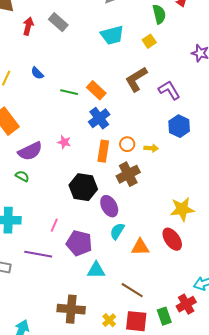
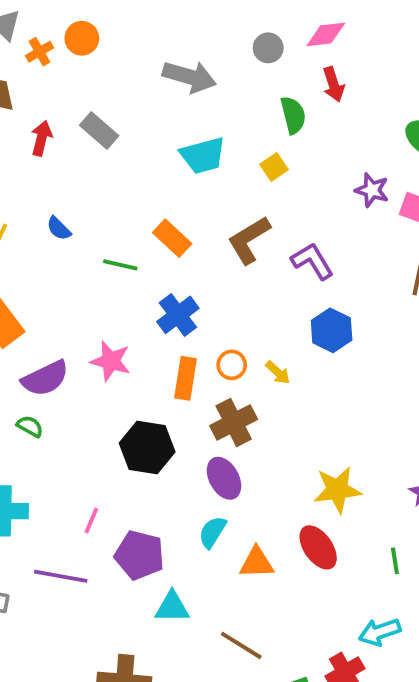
orange rectangle: (96, 90) -> (172, 238), moved
pink star: (64, 142) -> (111, 361), size x1.5
yellow arrow: (151, 148) -> (278, 373), turned 40
purple ellipse: (109, 206) -> (224, 478), moved

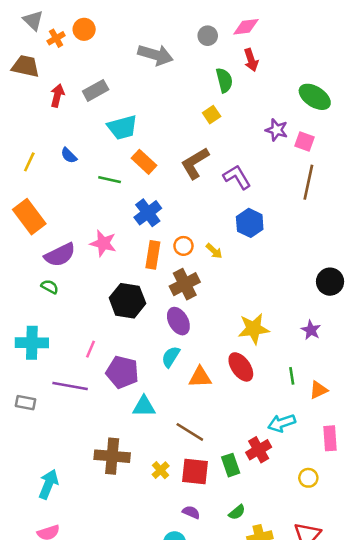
gray rectangle: (99, 130) -> (96, 90), turned -70
cyan trapezoid: (203, 155) -> (122, 127), moved

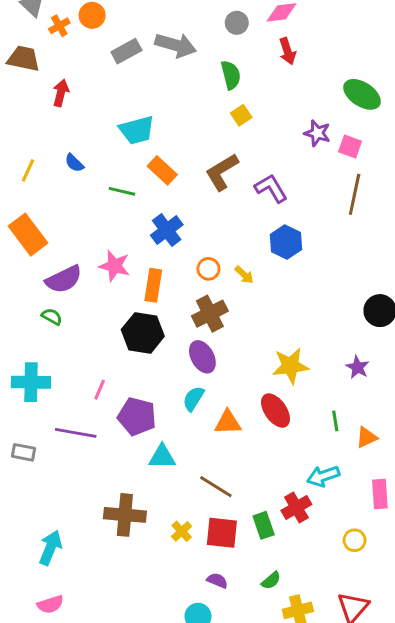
green semicircle: (224, 80) -> (231, 75), moved
gray rectangle: (96, 90) -> (126, 51), moved
orange rectangle: (153, 255) -> (153, 285), moved

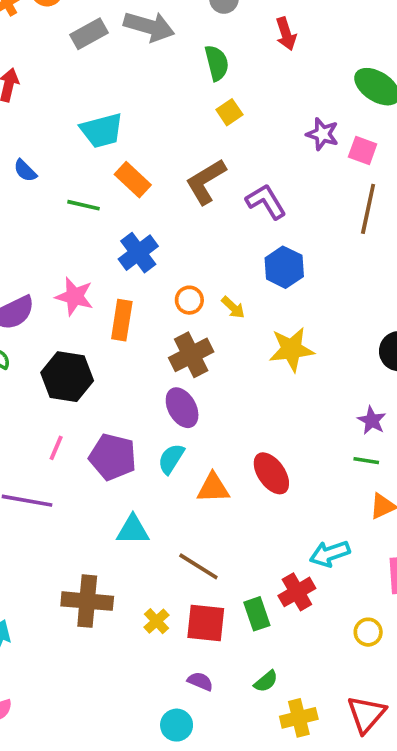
black hexagon: (143, 333) -> (67, 377), moved
yellow star: (290, 366) -> (291, 349), moved
purple pentagon: (137, 416) -> (113, 457), moved
green line: (335, 421) -> (366, 461), moved, turned -72

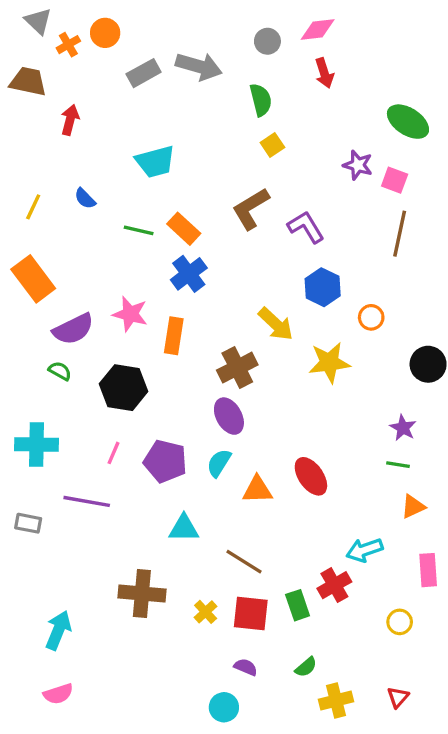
orange rectangle: (133, 180) -> (184, 229), moved
orange circle: (189, 300) -> (371, 317), moved
yellow arrow: (233, 307) -> (276, 324), size x1.6
red triangle: (366, 714) -> (398, 697), size x0.6

